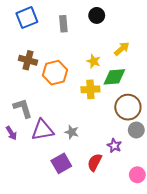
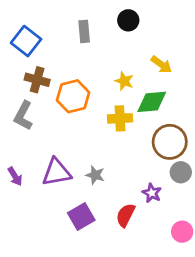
blue square: (27, 18) -> (26, 41), moved, turned -30
yellow arrow: (122, 49) -> (161, 65), turned 77
gray L-shape: (23, 108) -> (23, 116), moved, turned -135

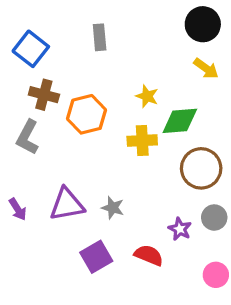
black circle: (128, 20) -> (203, 24), moved, size x1.4
yellow arrow: (161, 65) -> (206, 68), moved
gray circle: (181, 172) -> (214, 218), moved
red semicircle: (126, 215) -> (149, 255), turned 85

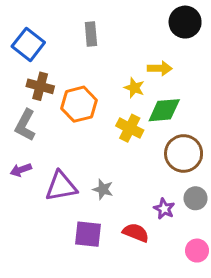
yellow arrow: (206, 68) -> (160, 68), moved, turned -35
yellow cross: (142, 141) -> (130, 128), turned 30
purple arrow: (18, 209) -> (21, 170), moved, turned 102
purple square: (96, 257) -> (88, 234), turned 36

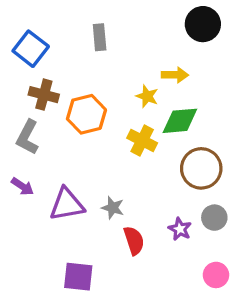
purple arrow: (21, 170) -> (22, 186), turned -126
red semicircle: (136, 233) -> (134, 241), moved, turned 50
purple square: (88, 234) -> (78, 277), moved

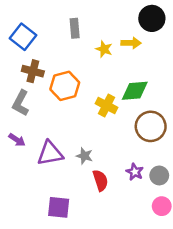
yellow arrow: (175, 75) -> (131, 43), moved
yellow star: (147, 96) -> (104, 49), moved
gray circle: (214, 218) -> (159, 175), moved

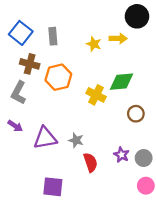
gray rectangle: (75, 28) -> (53, 36), moved
brown circle: (151, 126) -> (136, 114), size x0.6

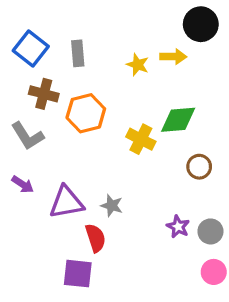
gray L-shape: (19, 93) -> (28, 136), turned -60
red semicircle: (90, 162) -> (96, 238), moved

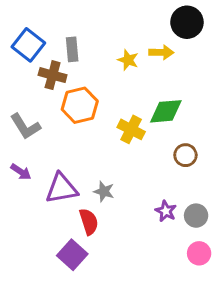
brown cross: (44, 94) -> (53, 75), moved
purple square: (78, 274) -> (72, 255), turned 36

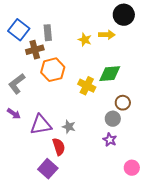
brown cross: (53, 75) -> (35, 50), turned -30
gray L-shape: (25, 126) -> (17, 84), turned 85
gray circle: (196, 216) -> (113, 119), moved

